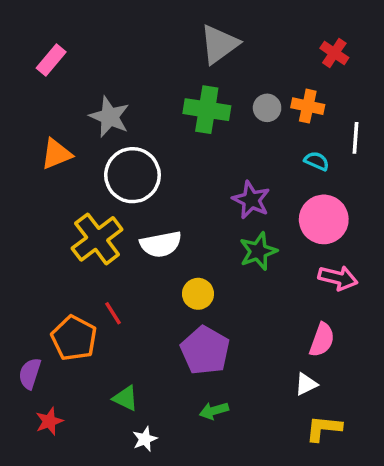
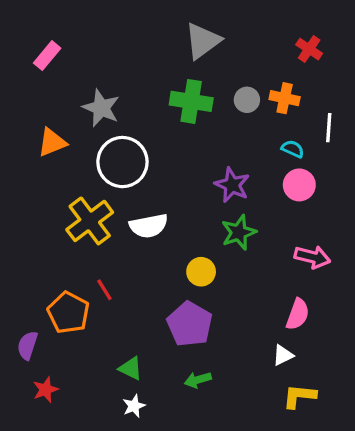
pink circle: (324, 219) -> (299, 185), moved, size x0.7
yellow circle: (198, 294) -> (201, 272), moved
green triangle: (125, 398) -> (131, 368), moved

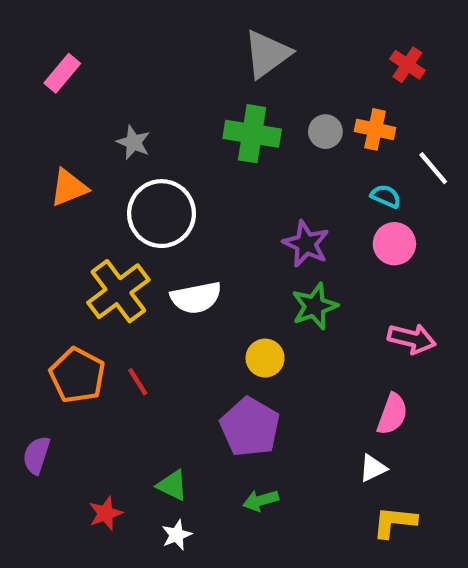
gray star: (101, 108) -> (133, 142), size x0.7
white line: (329, 128) -> (433, 168), turned -44
orange pentagon: (68, 313) -> (77, 375), moved
red star: (46, 390) -> (105, 513), moved

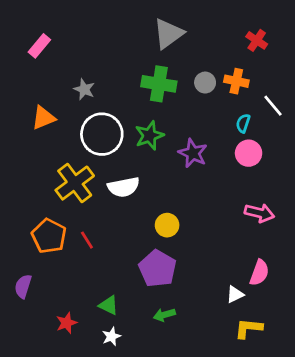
cyan semicircle: (386, 196) -> (243, 123), turned -96
green star: (315, 306) -> (149, 135), moved
pink semicircle: (392, 414) -> (259, 273), moved

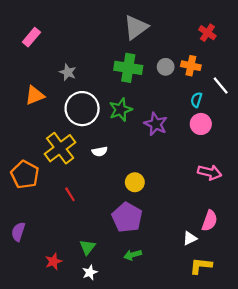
white semicircle: (124, 187) -> (100, 151), size x0.6
orange pentagon: (49, 236) -> (25, 175), moved
green triangle: (109, 305) -> (88, 247), turned 42

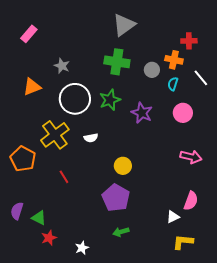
red cross: (207, 33) -> (189, 41), moved, turned -35
gray circle: (166, 67) -> (152, 70), moved
cyan semicircle: (196, 100) -> (173, 84), moved
green triangle: (88, 247) -> (39, 218), moved, turned -42

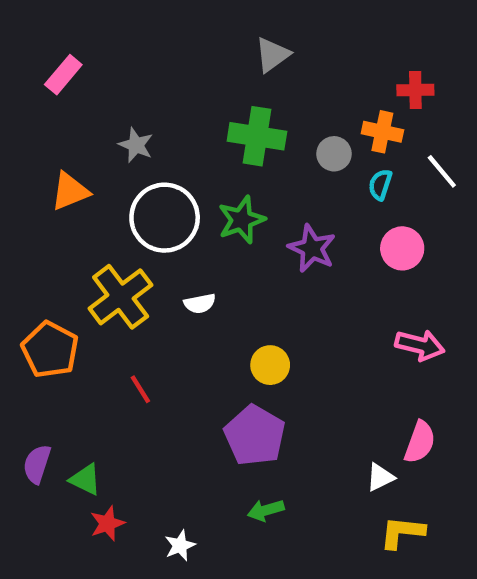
gray triangle: (124, 25) -> (272, 55), size x0.7

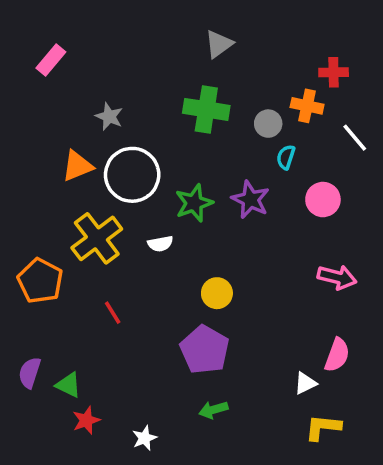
cyan semicircle: (380, 185) -> (286, 157), moved
orange triangle: (70, 191) -> (77, 166), moved
green star: (242, 220) -> (194, 203), moved

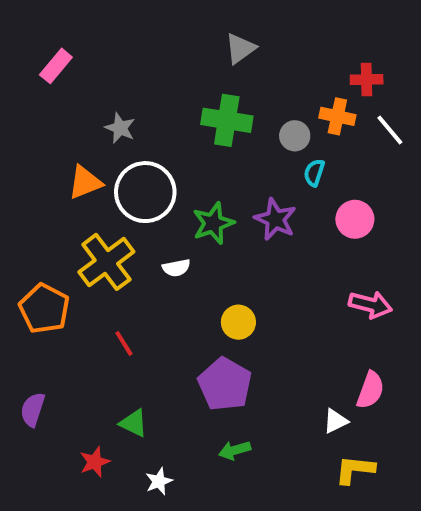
white line: (355, 138) -> (390, 130), moved
green triangle: (69, 385) -> (134, 423), moved

